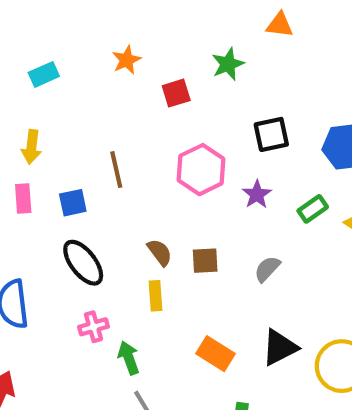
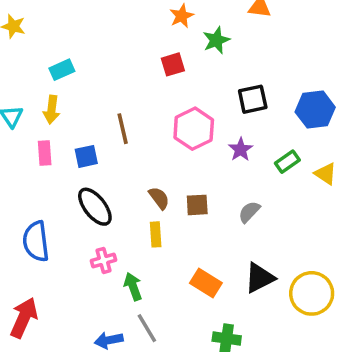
orange star: (127, 60) -> (182, 16), moved
cyan rectangle: (44, 74) -> (62, 70), moved

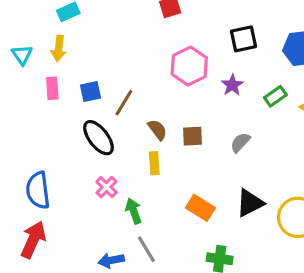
brown line: (123, 129) -> (124, 103), moved, turned 44
blue semicircle: (36, 241) -> (38, 190), moved
pink cross: (104, 260) -> (106, 187), turned -30

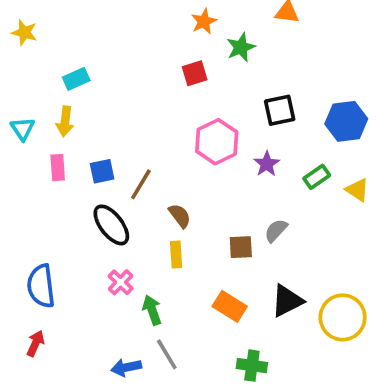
brown square: (193, 136) -> (241, 247), moved
red arrow: (33, 240) -> (35, 343), size x0.6

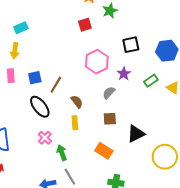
gray semicircle: (276, 230) -> (109, 93), moved
black triangle: (287, 301) -> (136, 134), moved

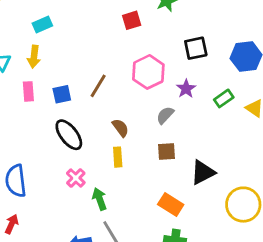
brown line: (56, 85) -> (98, 86), moved
orange rectangle: (104, 151) -> (171, 205), moved

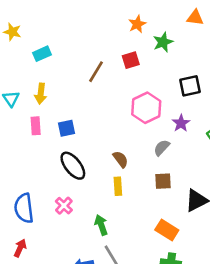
cyan rectangle: (42, 24) -> (42, 54), moved
brown line: (98, 86) -> (96, 72), moved
pink cross: (76, 178) -> (64, 206), moved

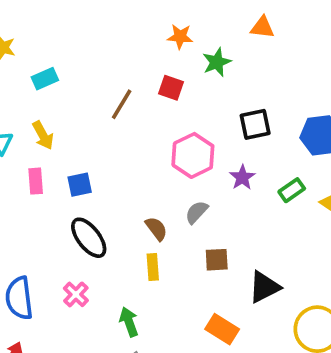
orange star: (137, 24) -> (180, 37), turned 30
red square: (131, 60) -> (171, 88), turned 36
yellow arrow: (41, 94) -> (43, 135), turned -36
gray semicircle: (162, 148) -> (197, 212), moved

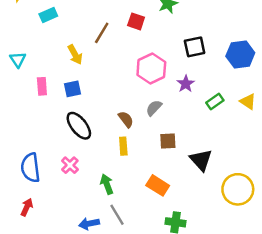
yellow arrow: (43, 135) -> (75, 55), moved
green rectangle: (292, 190) -> (215, 102), moved
black triangle: (264, 287) -> (201, 160), turned -45
orange rectangle: (222, 329) -> (158, 185), moved

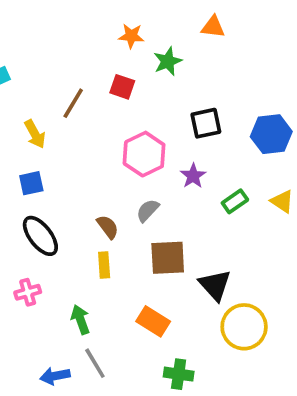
brown square: (168, 141) -> (168, 258), size x1.5
pink cross: (70, 165) -> (28, 292), turned 30
yellow circle: (238, 189) -> (244, 327), moved

